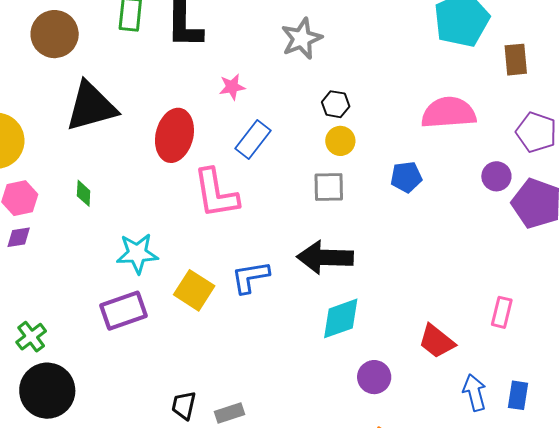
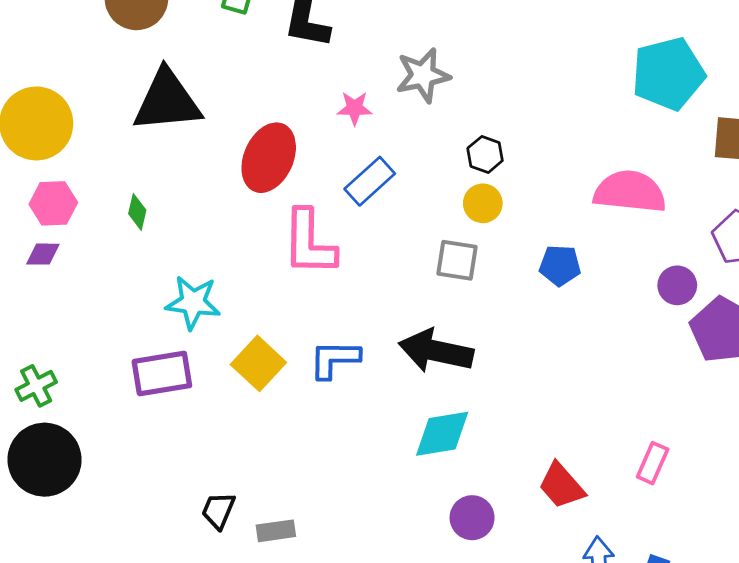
gray star: (302, 39) -> (423, 75), moved

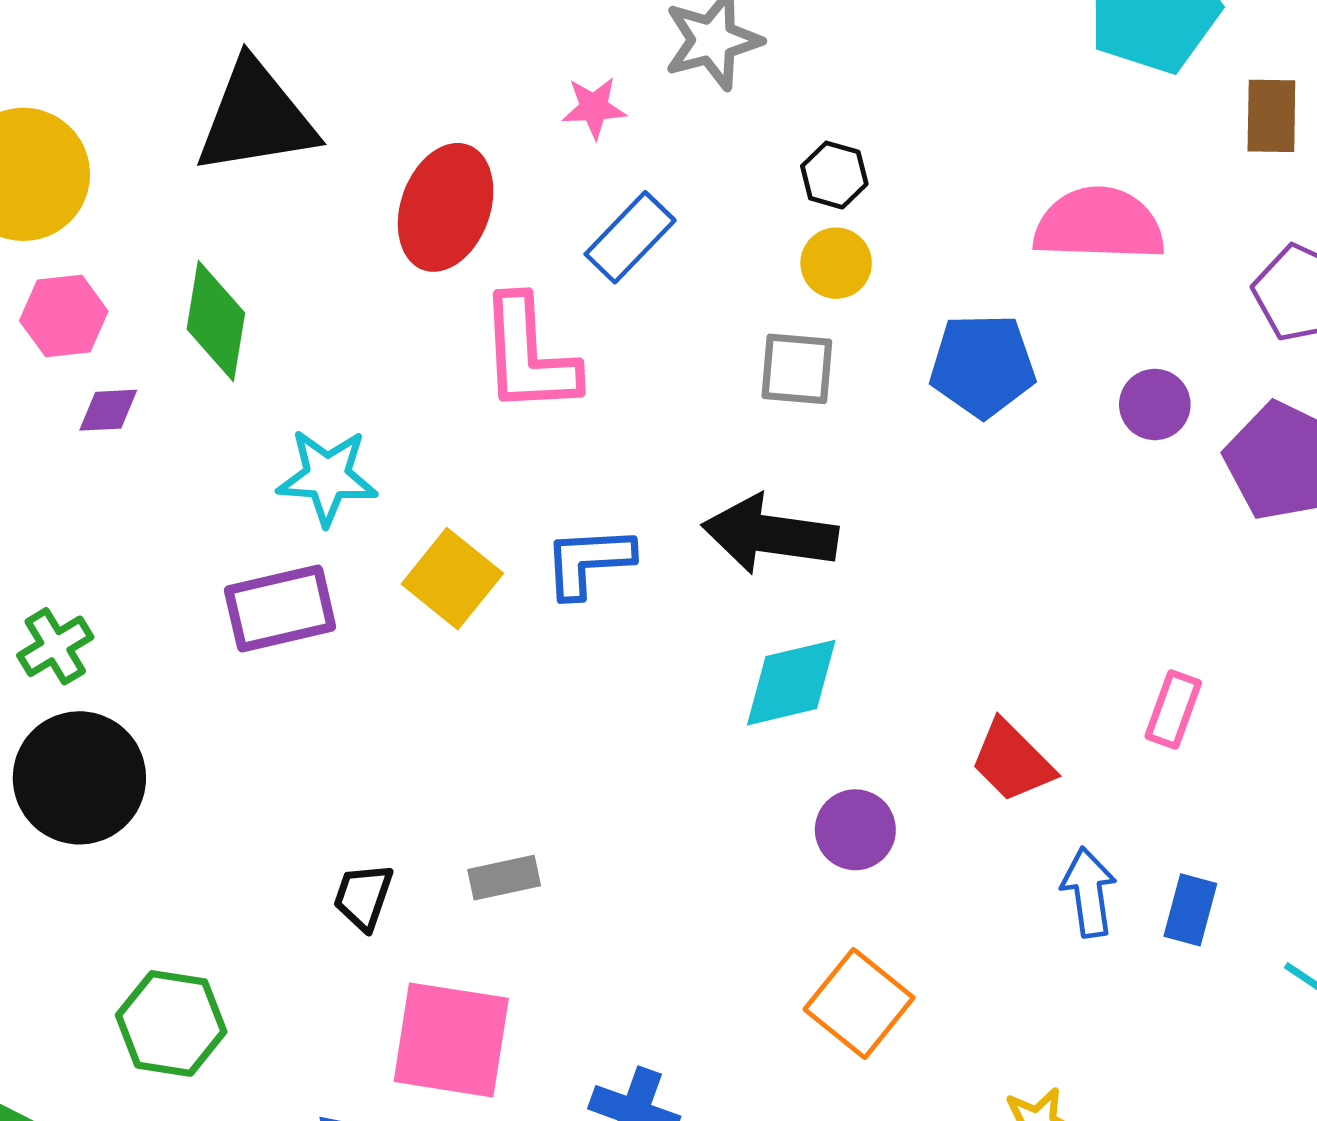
green diamond: (137, 212) -> (216, 321), size x1.8
purple diamond: (43, 254) -> (108, 410), moved
blue pentagon: (560, 265) -> (983, 365), size x1.4
purple circle: (677, 285) -> (1155, 405), moved
black trapezoid: (218, 510) -> (363, 897), moved

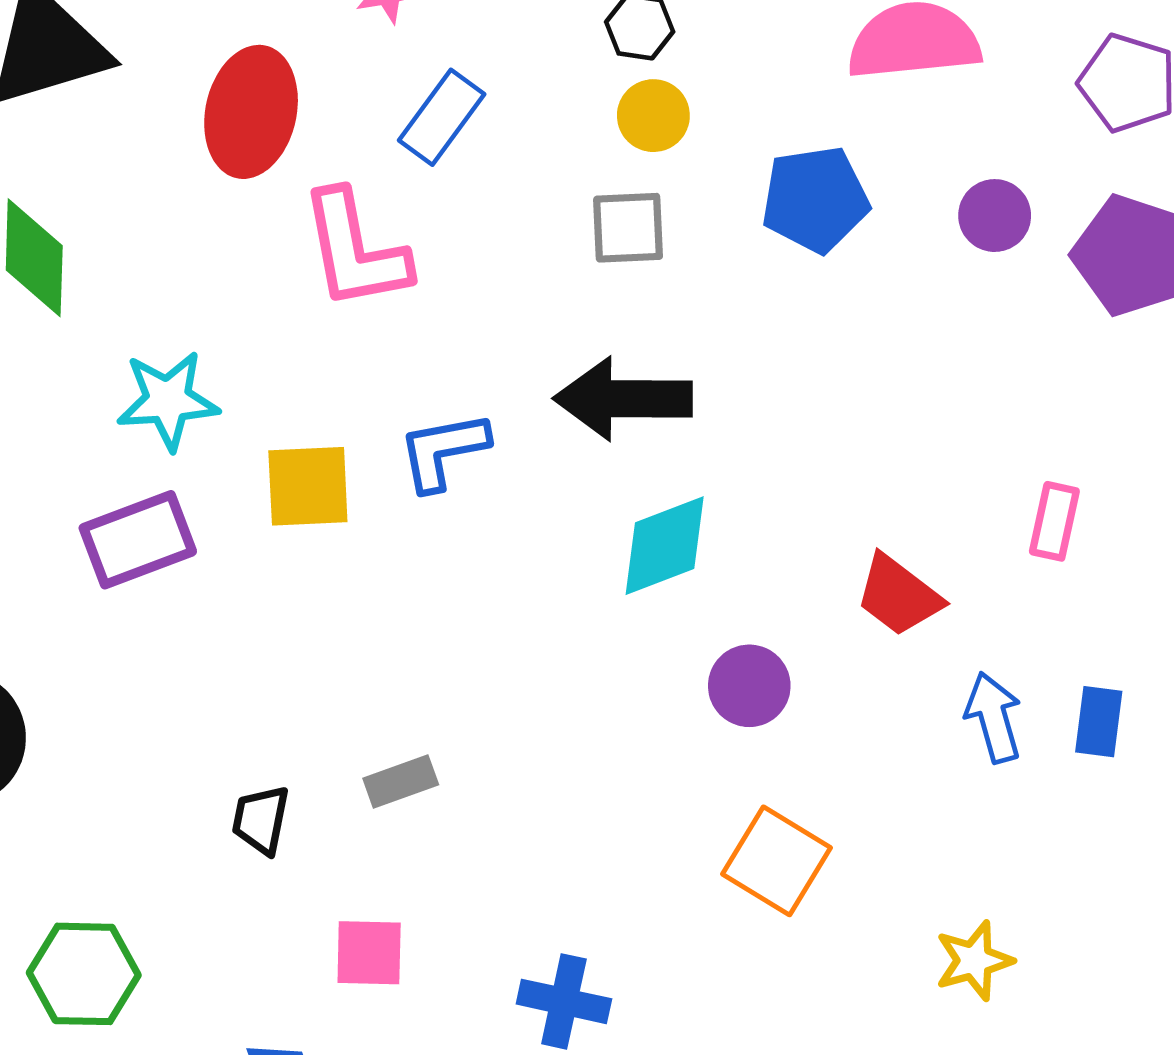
yellow square: (452, 579) -> (308, 486), turned -34
pink square: (451, 1040) -> (369, 953), size x0.6

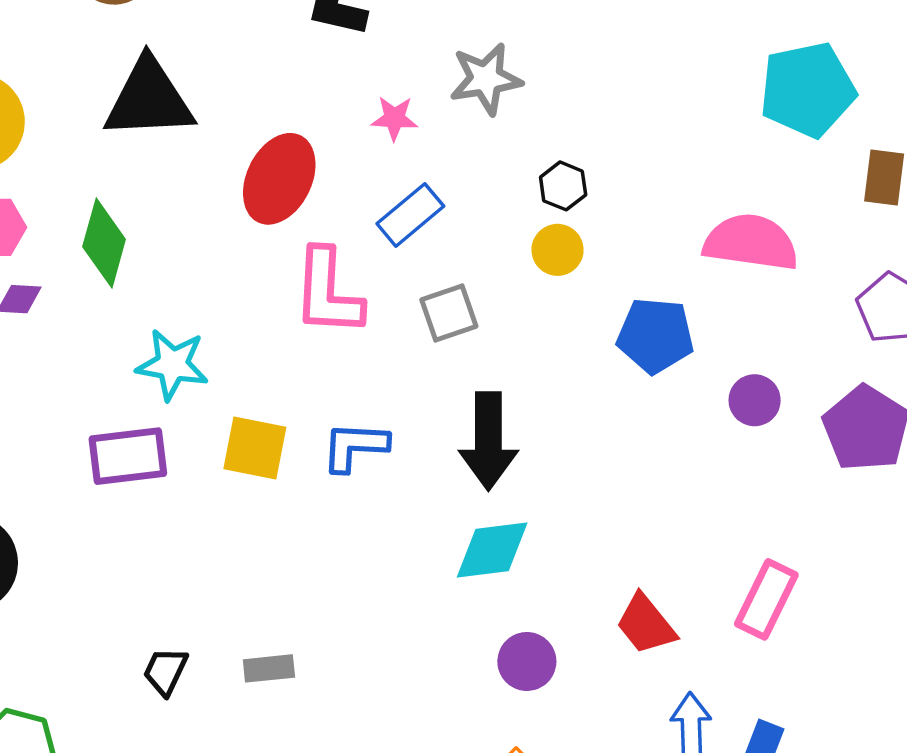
purple circle: (995, 216) -> (755, 400), moved
gray square: (628, 228) -> (449, 313), moved, turned -30
black arrow: (623, 399) -> (488, 441), turned -104
pink rectangle: (1054, 521) -> (766, 599), size x1.4

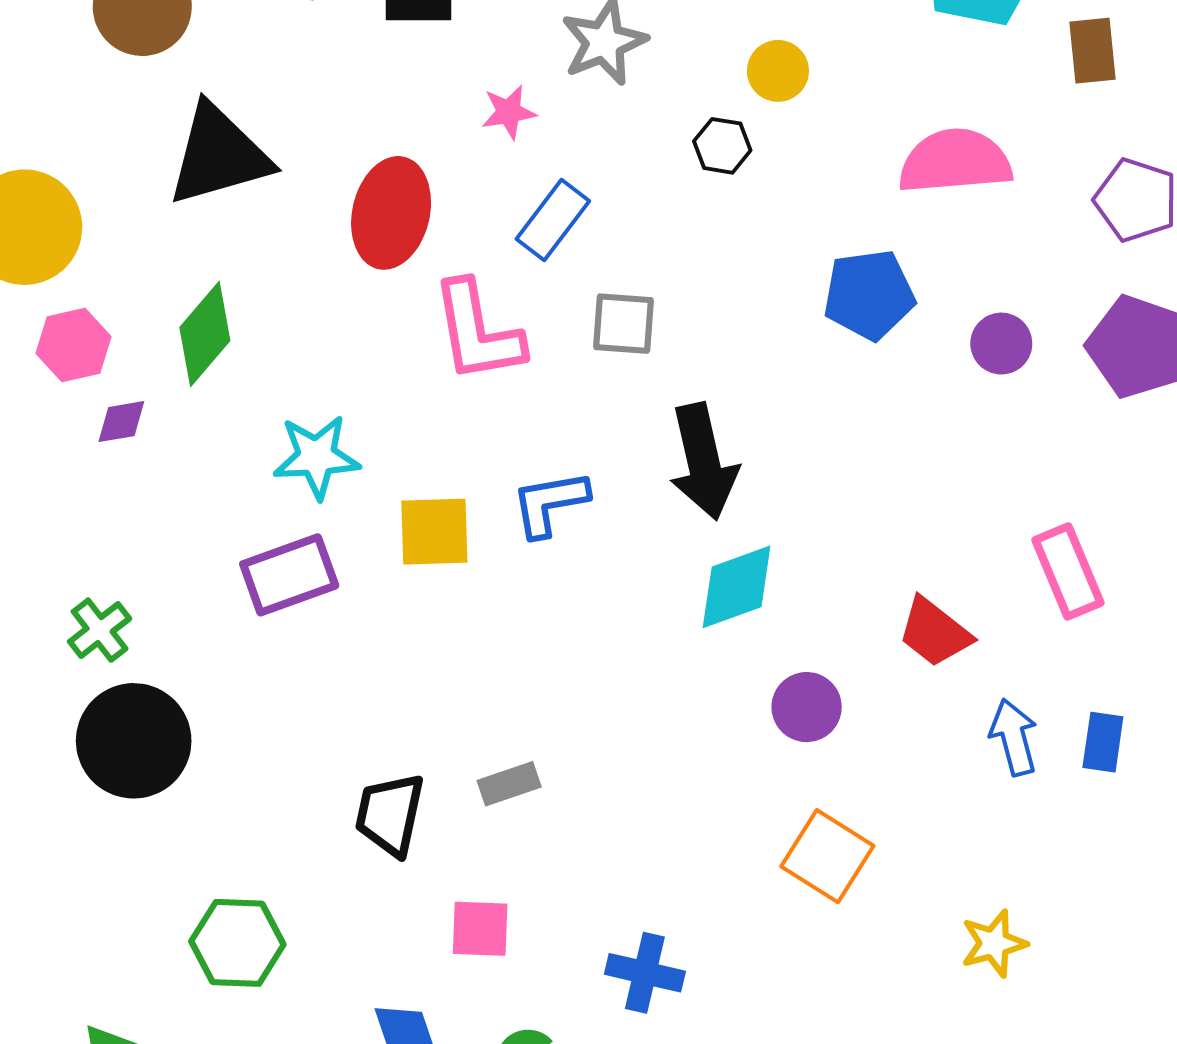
green diamond: (104, 243) -> (205, 334), turned 38
yellow circle: (558, 250) -> (778, 71), moved
gray square: (449, 313) -> (624, 324), turned 36
pink rectangle: (766, 599) -> (1068, 571), turned -36
black trapezoid: (165, 671) -> (390, 814), size x1.4

